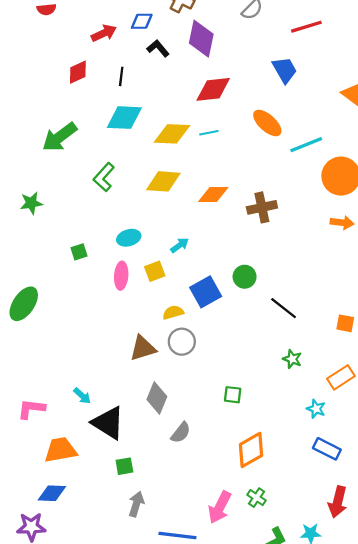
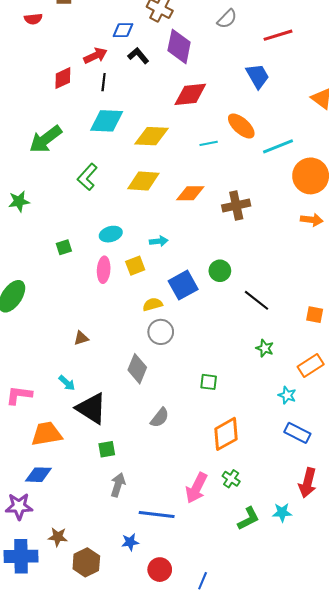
red arrow: (104, 33) -> (95, 56), moved
cyan line: (209, 133) -> (209, 143), moved
cyan arrow: (180, 245) -> (159, 241), turned 30
brown triangle: (143, 348) -> (81, 338), moved, size x0.6
gray diamond: (157, 398) -> (137, 369), moved

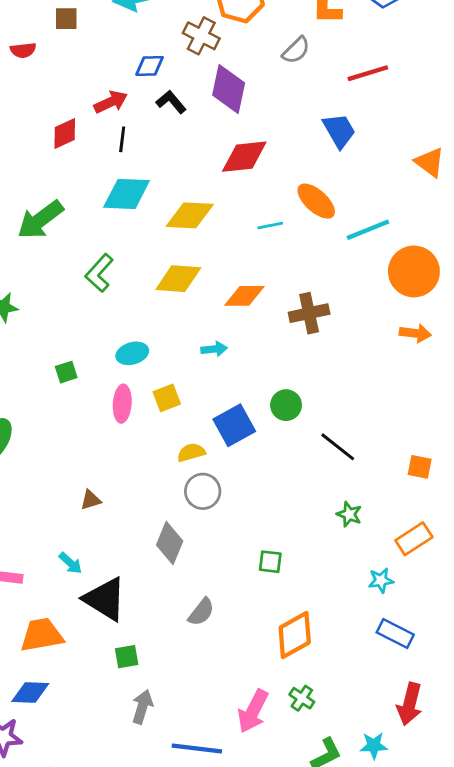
cyan arrow: (159, 241) -> (214, 349), moved
cyan star: (287, 395) -> (381, 580), turned -30

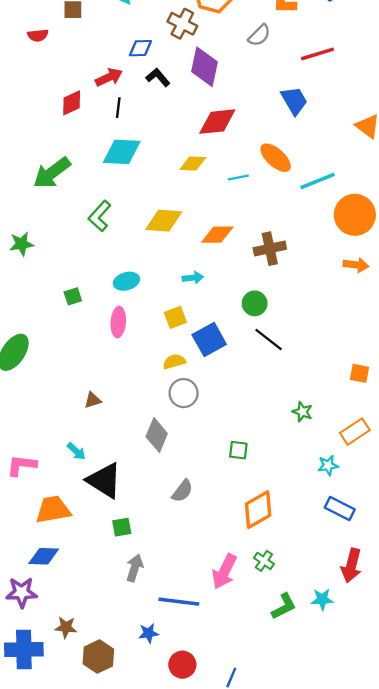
yellow diamond: (190, 215) -> (193, 164), moved, size x0.7
yellow square: (167, 398) -> (175, 317), moved
green circle: (286, 405) -> (255, 303), moved
black line: (338, 447) -> (269, 339), moved

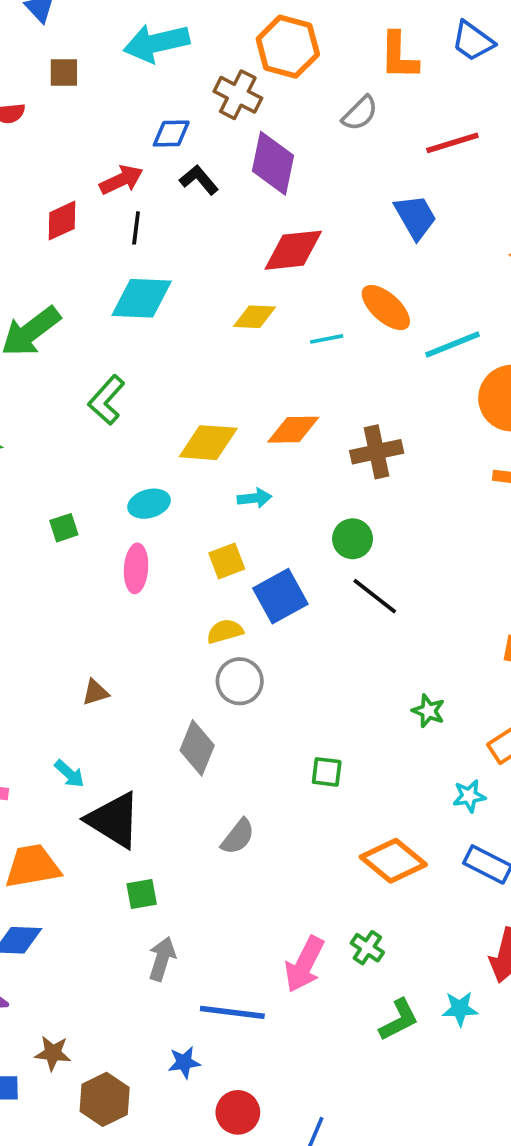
yellow diamond: (164, 221) -> (208, 443), moved
orange diamond: (258, 510) -> (393, 861), moved, turned 69

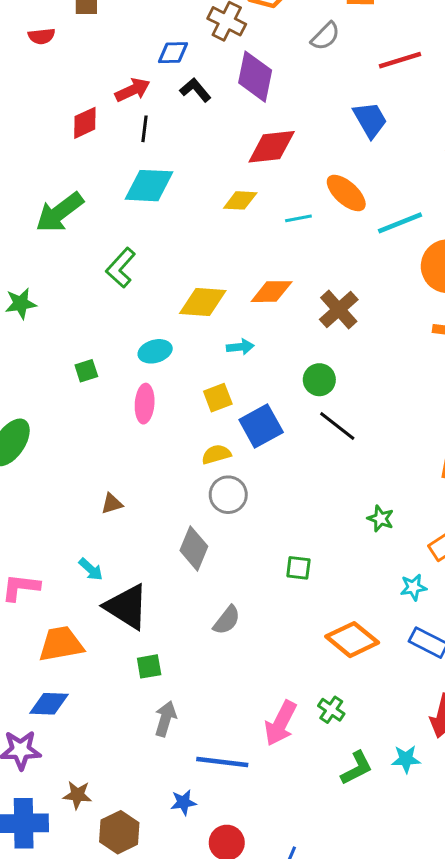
brown cross: (377, 452) -> (339, 309), turned -30

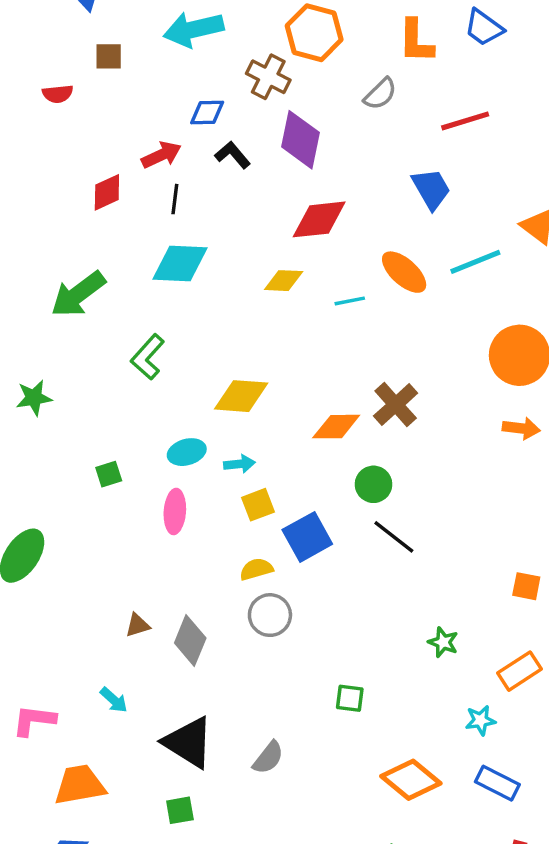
cyan line: (400, 223) -> (475, 262), moved
orange diamond: (272, 292) -> (336, 427), moved
cyan arrow: (240, 347) -> (239, 464), moved
gray diamond: (194, 548) -> (190, 641), moved
black triangle: (127, 607) -> (188, 742), moved

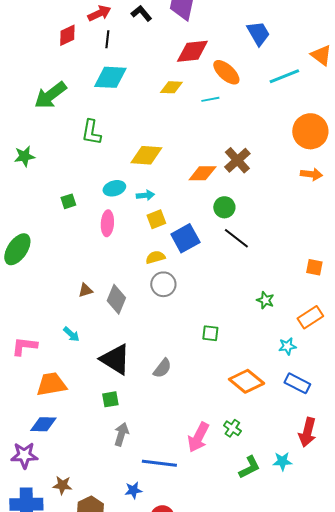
orange ellipse: (404, 272) -> (226, 72), moved
green L-shape: (148, 357) -> (91, 132), turned -32

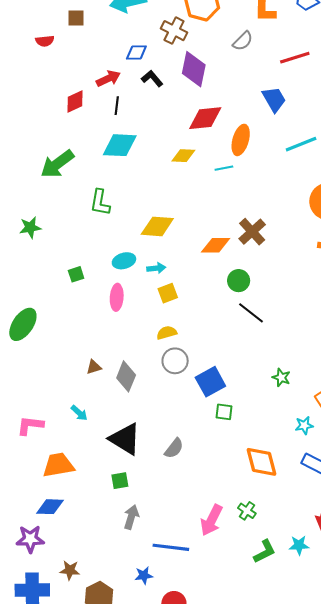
orange ellipse: (226, 72) -> (241, 140), turned 64
blue square: (185, 238) -> (210, 382), moved
orange diamond: (246, 381) -> (261, 462), turned 36

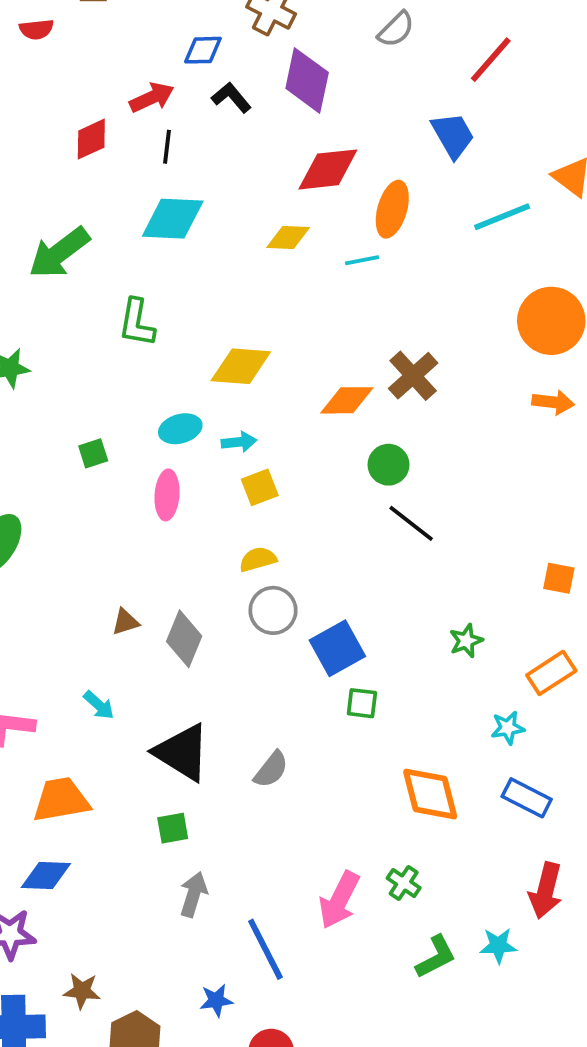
red line: (295, 58) -> (491, 60), turned -32
green star: (281, 377) -> (466, 641), turned 30
blue line: (171, 547) -> (265, 949), turned 56

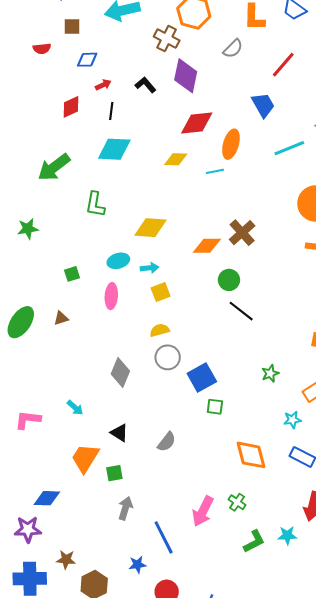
blue diamond: (203, 50) -> (87, 60), moved
red arrow: (152, 97) -> (103, 85), size x0.7
brown triangle: (125, 622) -> (61, 318), moved
black triangle: (182, 752) -> (119, 433), size x0.6
orange trapezoid: (61, 800) -> (85, 458), moved, turned -48

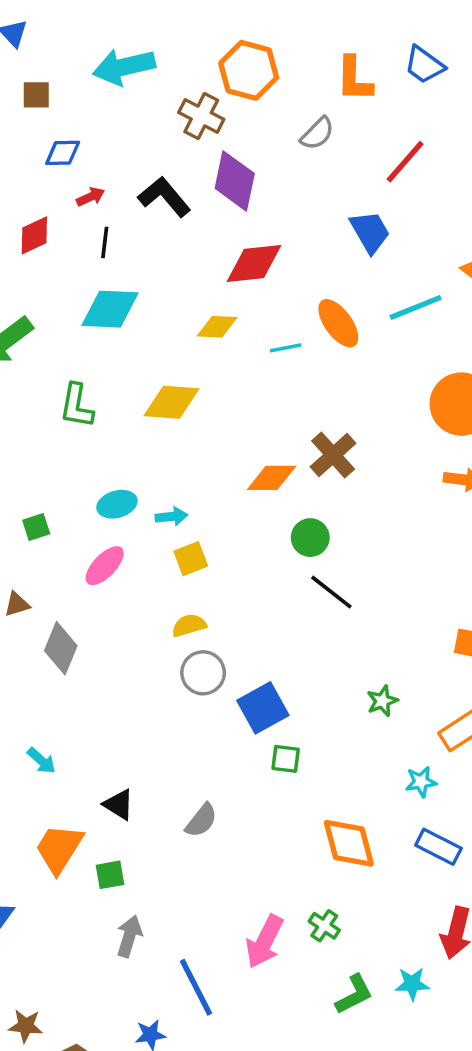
black L-shape: (145, 85) -> (164, 197), size x1.4
orange ellipse: (231, 144) -> (338, 323), moved, turned -52
yellow diamond: (151, 228) -> (171, 402), moved
pink ellipse: (111, 296) -> (105, 566), turned 40
gray diamond: (120, 372) -> (61, 648), moved

